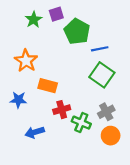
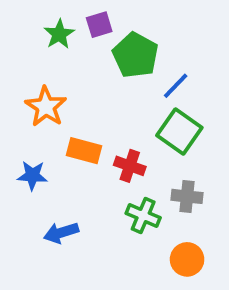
blue line: (100, 49) -> (176, 86), turned -35
red cross: (62, 110) -> (130, 166), moved, turned 35
gray cross: (106, 112) -> (187, 196), turned 35
orange circle: (111, 136) -> (187, 259), moved

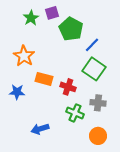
blue arrow: (61, 233) -> (40, 129), moved

